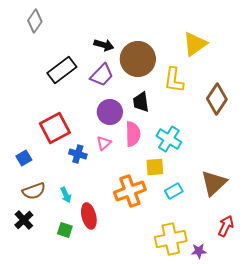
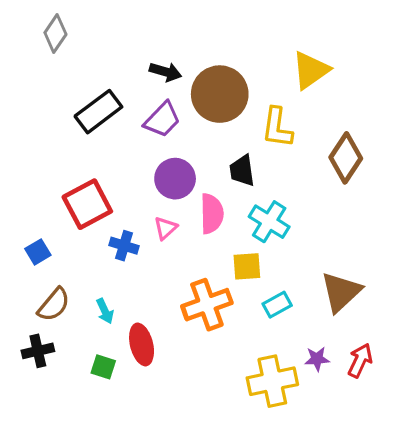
black trapezoid: (141, 102) -> (242, 171), moved
brown semicircle: (34, 191) -> (54, 305), turned -30
black cross: (24, 220) -> (38, 351), turned 30
purple star: (199, 251) -> (317, 359), moved

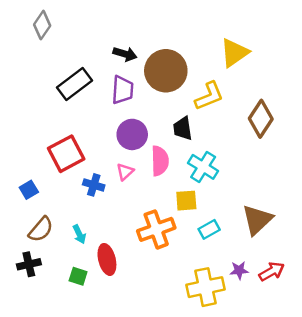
purple trapezoid: (162, 120) -> (123, 90), turned -40
yellow L-shape: (277, 128) -> (209, 96), turned -120
red arrow: (360, 360) -> (272, 271), turned 35

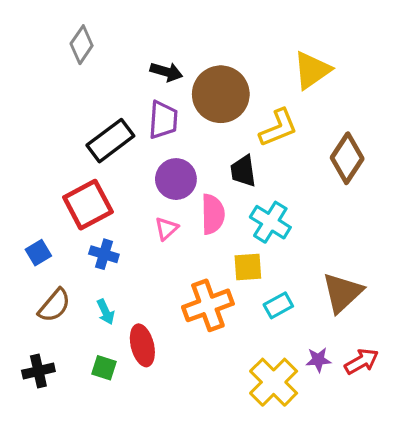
gray diamond: (42, 25) -> (82, 45), moved
black rectangle: (74, 84) -> (110, 141), moved
blue cross: (94, 185) -> (104, 254), moved
black cross: (29, 264) -> (38, 371), moved
yellow cross: (206, 287) -> (274, 382), turned -33

